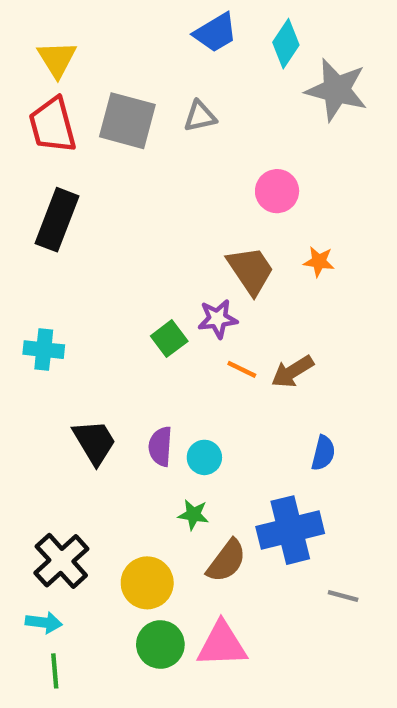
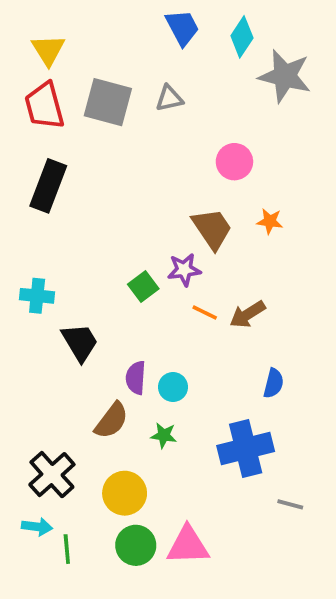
blue trapezoid: (215, 33) -> (182, 28), turned -87
black trapezoid: (94, 442) -> (80, 342), moved
brown semicircle: (226, 561) -> (112, 421), moved
green line: (55, 671) -> (67, 549), moved

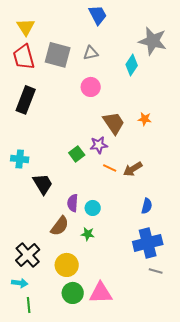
cyan diamond: (242, 37) -> (132, 65), moved
pink circle: (234, 162) -> (91, 87), moved
blue cross: (246, 448) -> (148, 243), moved
green line: (67, 549) -> (29, 305), moved

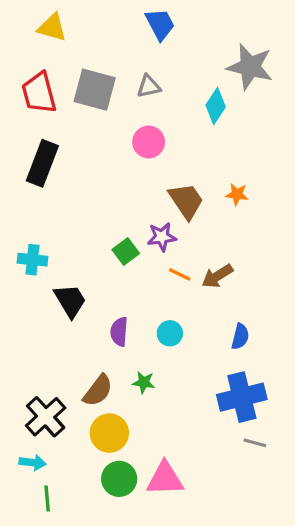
yellow triangle: (26, 27) -> (52, 27), moved, turned -42
cyan circle: (93, 208) -> (170, 333), moved
brown semicircle: (60, 226) -> (98, 391), moved

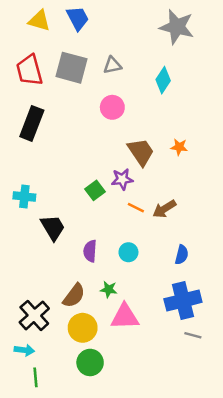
blue trapezoid: (160, 24) -> (78, 18), moved
gray star: (250, 67) -> (177, 27), moved
pink triangle: (165, 479) -> (125, 317), moved

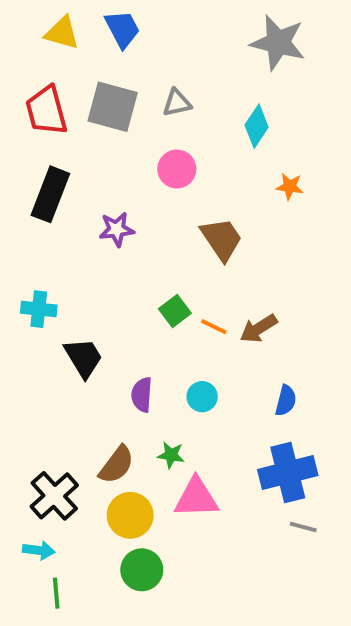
orange star: (179, 147) -> (290, 187), moved
purple star: (122, 179) -> (117, 229), moved
green square: (95, 190) -> (175, 311), moved

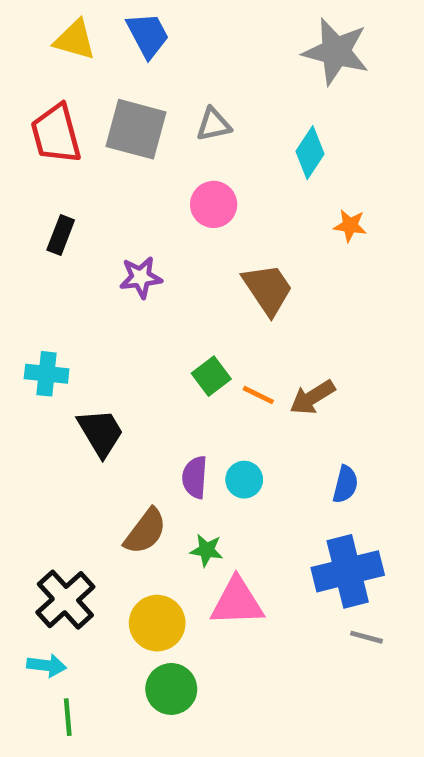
black rectangle: (50, 194) -> (61, 235), size x0.6
purple semicircle: (142, 395) -> (195, 477), moved
brown semicircle: (117, 465) -> (145, 531), moved

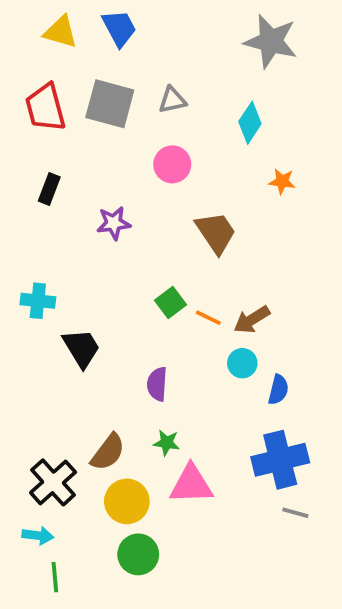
cyan circle: (244, 480) -> (242, 363), moved
brown semicircle: (145, 531) -> (108, 452), moved

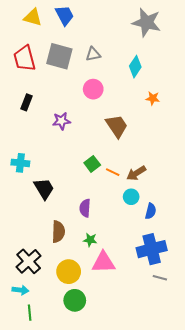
brown semicircle: (108, 452) -> (58, 232), moved, turned -35

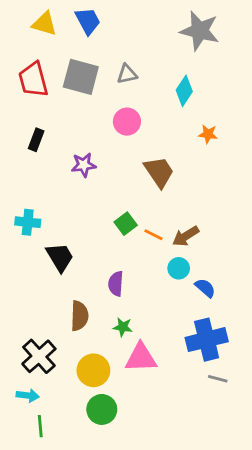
blue semicircle: (151, 211) -> (205, 288), turned -63

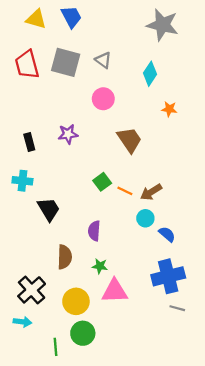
gray triangle: (127, 74) -> (103, 60), turned 48
black rectangle: (36, 140) -> (29, 142), moved, turned -36
green line: (40, 426) -> (55, 347), moved

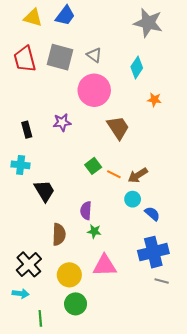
blue trapezoid: (71, 17) -> (65, 16), turned 65
pink circle: (103, 99) -> (94, 90), size x1.6
green star: (100, 266) -> (94, 231), moved
green line: (55, 347) -> (40, 318), moved

